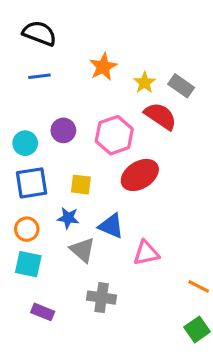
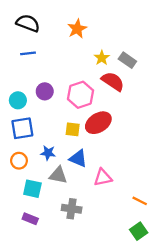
orange star: (103, 67) -> (77, 29), moved
yellow square: (81, 185) -> (73, 129), moved
gray triangle: (82, 250) -> (58, 175), turned -30
cyan square: (28, 264) -> (32, 189), moved

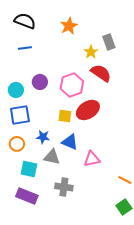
gray rectangle: (127, 60) -> (109, 42), moved, turned 35
purple rectangle: (30, 219) -> (27, 196), size x1.5

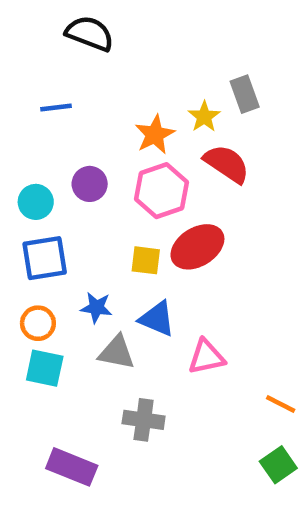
black semicircle: (25, 21) -> (90, 33), moved
orange star: (69, 26) -> (155, 135), moved
cyan square: (29, 169) -> (45, 368), moved
purple rectangle: (27, 196) -> (72, 467), moved

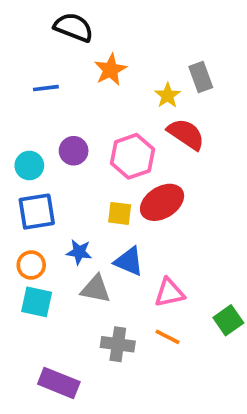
orange star: (155, 135) -> (110, 70), moved
orange line: (281, 404) -> (168, 337), moved
green square: (278, 465) -> (228, 320), moved

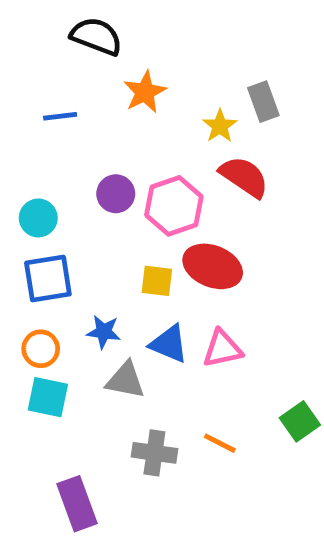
purple circle: (74, 151) -> (116, 194), moved
red ellipse: (162, 202) -> (213, 266), turned 54
pink triangle: (169, 293) -> (222, 349), moved
purple rectangle: (59, 383) -> (77, 504), turned 48

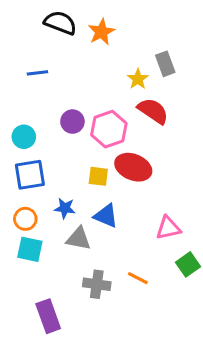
orange star: (145, 92) -> (101, 32), moved
pink triangle: (222, 349) -> (168, 228), moved

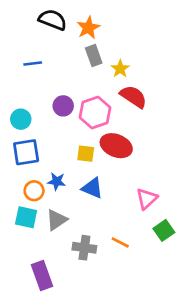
gray rectangle: (165, 64) -> (94, 56), moved
orange circle: (25, 219) -> (34, 191), moved
pink triangle: (168, 228) -> (147, 199), turned -30
gray triangle: (79, 239) -> (57, 220), moved, turned -45

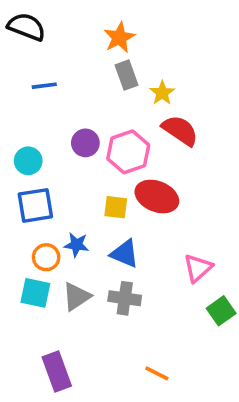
black semicircle: (53, 20) -> (26, 27), moved
orange line: (120, 242) -> (157, 373), moved
gray cross: (84, 248) -> (125, 298), moved

